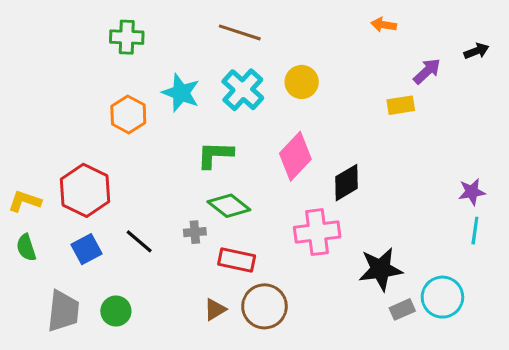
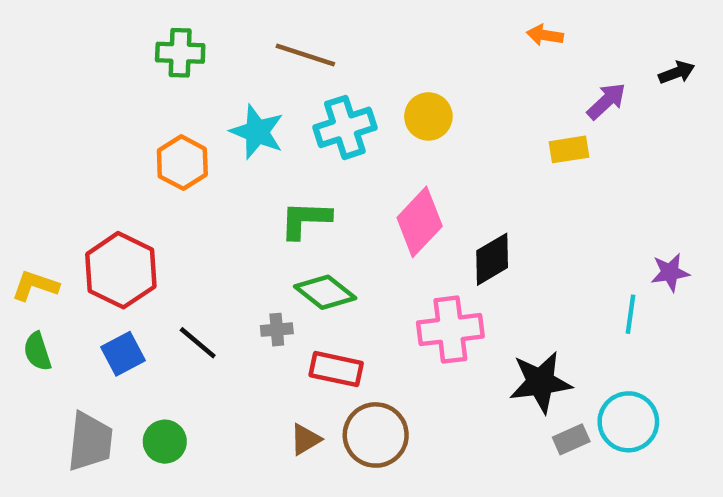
brown line: (240, 32) -> (305, 55), moved
cyan cross: (243, 90) -> (345, 127), turned 30
cyan line: (475, 231) -> (631, 314), moved

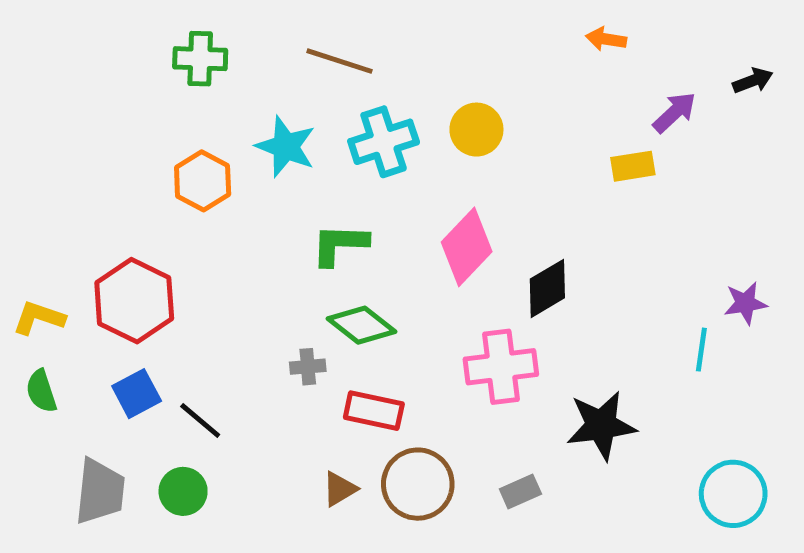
black line: (198, 343) -> (200, 420), moved
cyan circle: (628, 422) -> (733, 494), moved
gray rectangle: (571, 439) -> (520, 491), moved

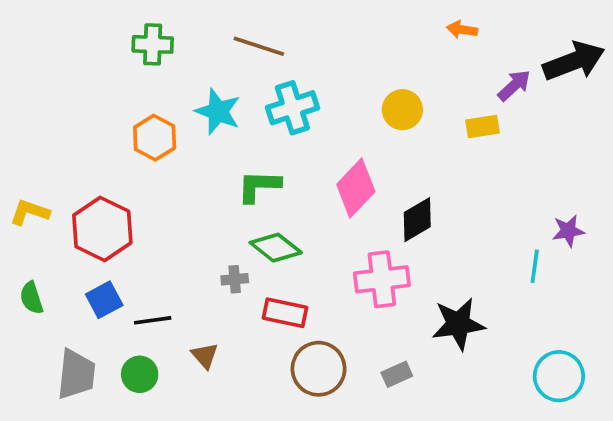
black arrow: (753, 81) -> (574, 61), size x2.0
yellow circle: (476, 130) -> (402, 110), moved
yellow L-shape: (39, 318) -> (30, 212), moved
black line: (200, 420) -> (153, 320), turned -48
brown triangle: (340, 489) -> (205, 356), moved, turned -40

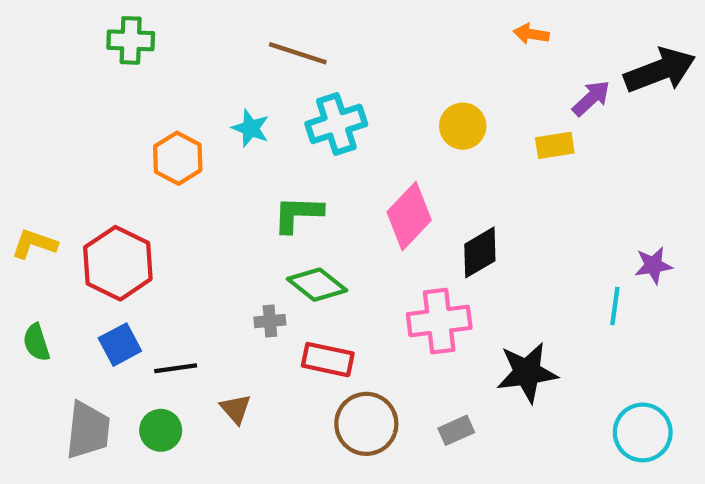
green cross: (153, 44) -> (131, 40), moved
cyan star: (218, 112) -> (251, 128), size x0.7

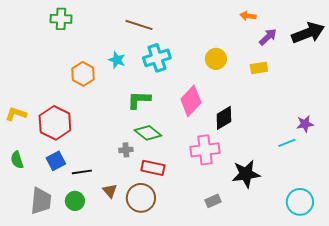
purple arrow: (591, 98) -> (268, 37), moved
cyan line: (615, 306) -> (287, 143), turned 60
brown circle: (366, 424) -> (141, 198), moved

